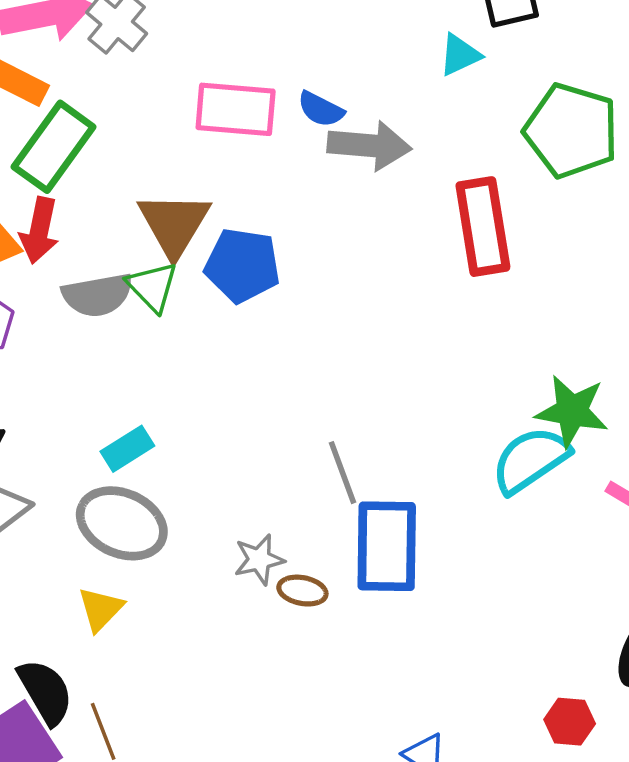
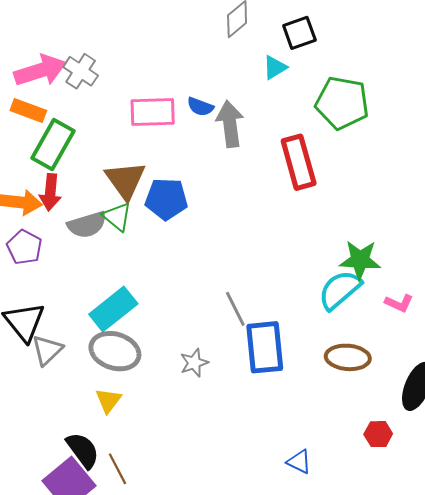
gray arrow: (369, 146) -> (230, 124), turned -96
cyan rectangle: (127, 449) -> (113, 309), size x1.6
brown ellipse: (302, 591) -> (348, 357), moved, size x1.6

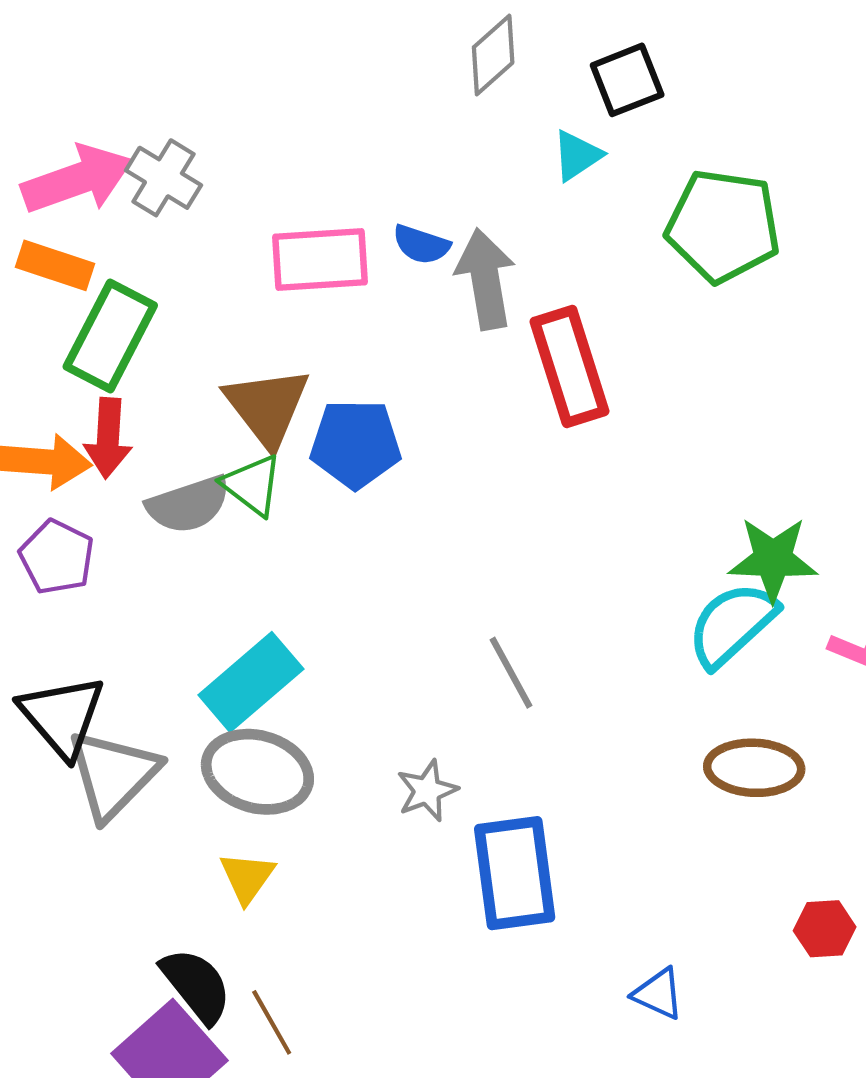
red rectangle: (299, 162) -> (570, 366), moved
blue rectangle: (265, 347) -> (515, 873), moved
gray triangle: (47, 350) -> (113, 775), size x1.4

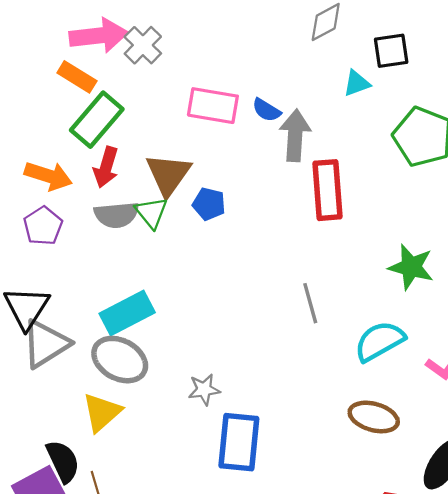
red arrow: (108, 438) -> (106, 167), moved
blue pentagon: (356, 444) -> (209, 204), size x0.7
green star: (773, 559) -> (411, 267), moved
gray line: (511, 673) -> (310, 303), moved
yellow triangle: (247, 877) -> (102, 412), size x1.4

